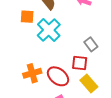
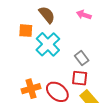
gray rectangle: (91, 44) -> (82, 58), moved

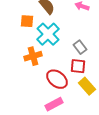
orange cross: (31, 89) -> (33, 56), moved

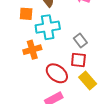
cyan cross: (48, 34) -> (48, 27), turned 35

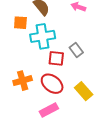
orange cross: (32, 50) -> (23, 81), moved
red square: (78, 60) -> (56, 58), moved

